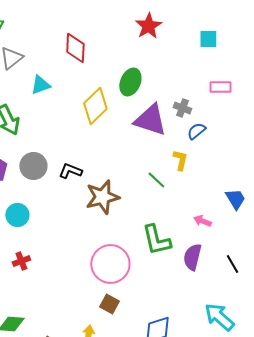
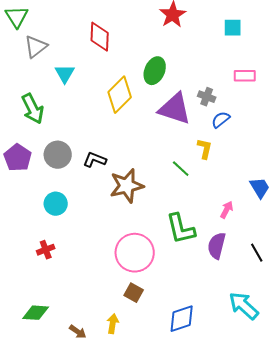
cyan triangle: (40, 85) -> (65, 74), turned -40
cyan circle: (17, 215) -> (56, 204), moved
pink arrow: (202, 221) -> (227, 210), turned 96

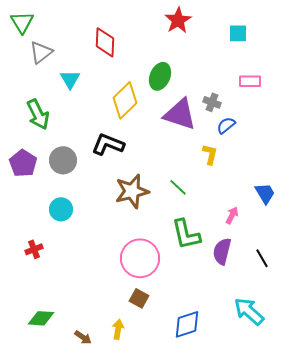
black L-shape: (95, 160) -> (108, 144), moved, size x1.4
green line: (181, 169) -> (178, 187), moved
red cross: (46, 250) -> (34, 249), moved

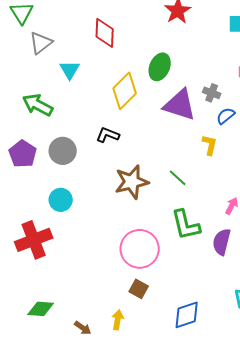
green arrow: (38, 114) -> (38, 105), turned 144
black L-shape: (108, 144) -> (108, 135), size x0.7
red cross: (34, 249) -> (34, 240), size x2.0

